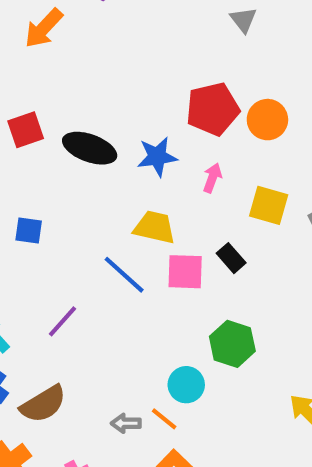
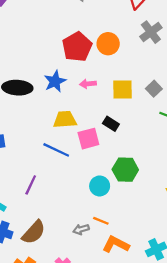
pink arrow: (212, 178) -> (88, 84), turned -98
cyan circle: (186, 385) -> (100, 186), moved

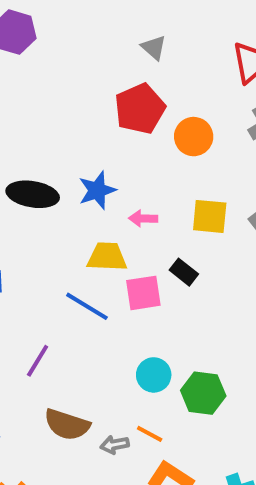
red pentagon: (77, 47) -> (140, 109), moved
pink arrow: (88, 84) -> (143, 218), moved
green hexagon: (125, 170) -> (203, 393), moved
brown semicircle: (34, 232) -> (67, 425), moved, turned 60

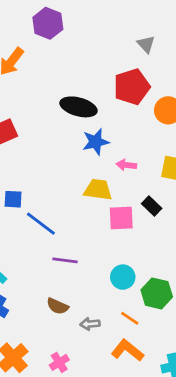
black ellipse: (33, 194) -> (78, 107), moved
blue line: (87, 306) -> (41, 224), moved
purple line: (38, 361) -> (65, 260), moved, turned 60
brown semicircle: (67, 425) -> (58, 306), size x0.7
orange line: (150, 434) -> (130, 318), moved

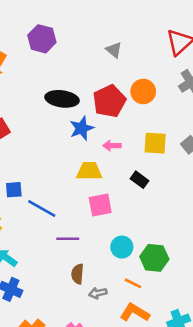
purple hexagon: (48, 23) -> (42, 39), moved
gray triangle: (146, 44) -> (114, 50), moved
red pentagon: (132, 87) -> (109, 101), moved
pink square: (121, 218) -> (100, 205), moved
brown semicircle: (58, 306) -> (78, 274), moved, turned 78

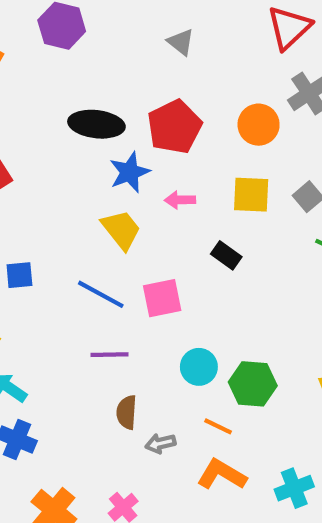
orange circle: (143, 91) -> (259, 125), moved
yellow trapezoid: (89, 171) -> (121, 230), moved, turned 52
blue line: (42, 208) -> (101, 294), moved

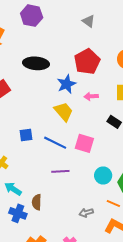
black ellipse: (96, 124) -> (36, 63), moved
blue square: (19, 275) -> (26, 135), moved
pink square: (162, 298) -> (84, 143), turned 30
brown semicircle: (127, 412) -> (37, 202), moved

